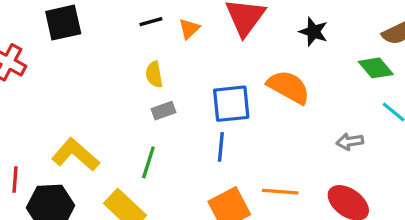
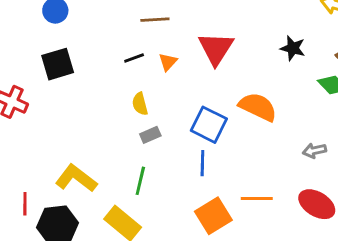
black star: (313, 32) -> (293, 48), moved
blue square: (231, 104) -> (209, 125), turned 36

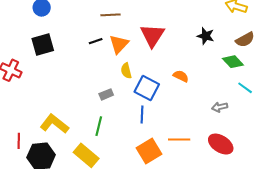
orange triangle: (168, 62) -> (119, 44), size x1.5
yellow semicircle: (140, 104) -> (126, 71), moved
orange semicircle: (258, 107) -> (181, 76), size x0.6

